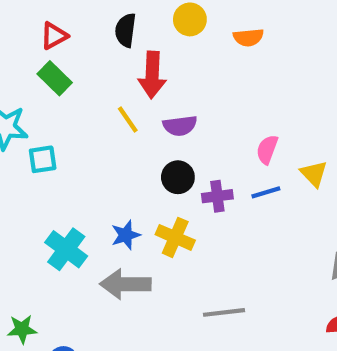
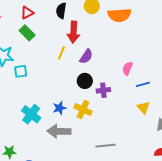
orange semicircle: (248, 37) -> (119, 15), size x1.6
yellow line: (128, 119) -> (61, 53), turned 56
purple semicircle: (180, 126) -> (86, 56), turned -49
yellow triangle: (314, 174) -> (143, 108), moved
blue line: (266, 192) -> (143, 84), moved

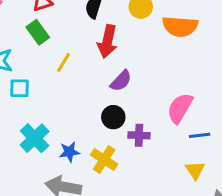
yellow line: (61, 53) -> (63, 63), moved
pink semicircle: (127, 68) -> (180, 108), size x1.5
cyan cross: (31, 114) -> (35, 138), moved

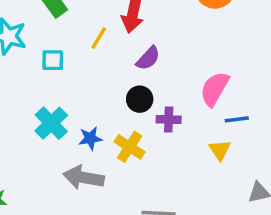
yellow line: (63, 63) -> (99, 38), moved
cyan square: (20, 88) -> (53, 60), moved
yellow triangle: (195, 170) -> (220, 150), moved

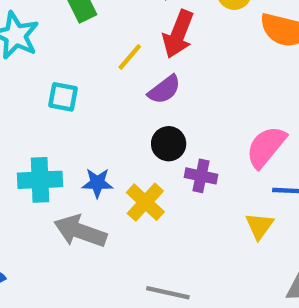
purple semicircle: (148, 58) -> (164, 90), moved
cyan square: (53, 60) -> (63, 97), moved
cyan cross: (51, 123) -> (40, 180), moved, turned 32

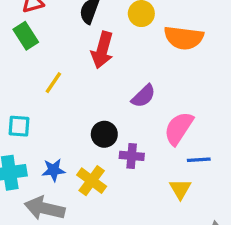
yellow line: (130, 57) -> (53, 83), moved
purple semicircle: (164, 90) -> (143, 96), moved
cyan square: (63, 97) -> (19, 126), moved

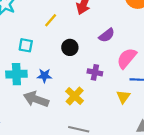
black circle: (104, 134) -> (70, 47), moved
yellow cross: (92, 181) -> (75, 96), moved

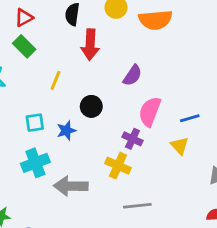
pink semicircle: (127, 58) -> (150, 112), moved
purple cross: (95, 72) -> (132, 139), moved, turned 32
blue star: (44, 76) -> (66, 131), moved

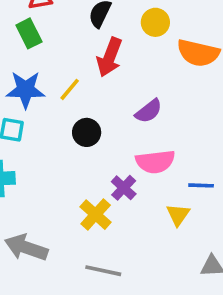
yellow line: (55, 80) -> (70, 89), moved
pink semicircle: (150, 112) -> (155, 162), turned -136
blue star: (66, 131) -> (26, 90), moved, size x1.5
gray arrow: (71, 186) -> (26, 248), moved

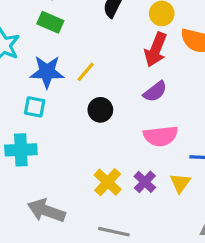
green rectangle: (29, 33) -> (50, 22), turned -40
red arrow: (110, 57) -> (156, 50), moved
purple cross: (124, 188) -> (145, 182), moved

